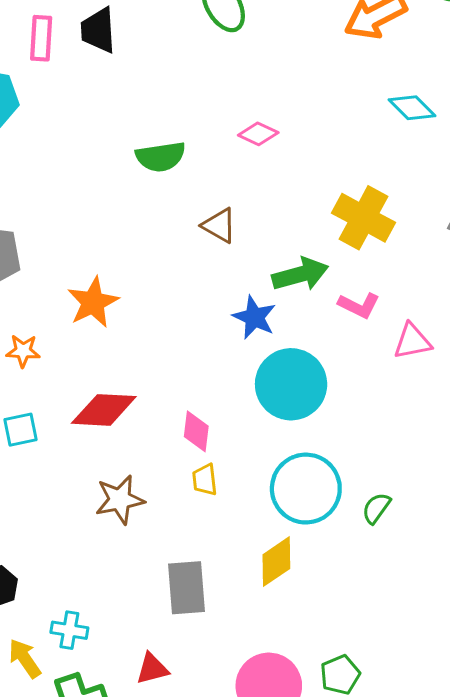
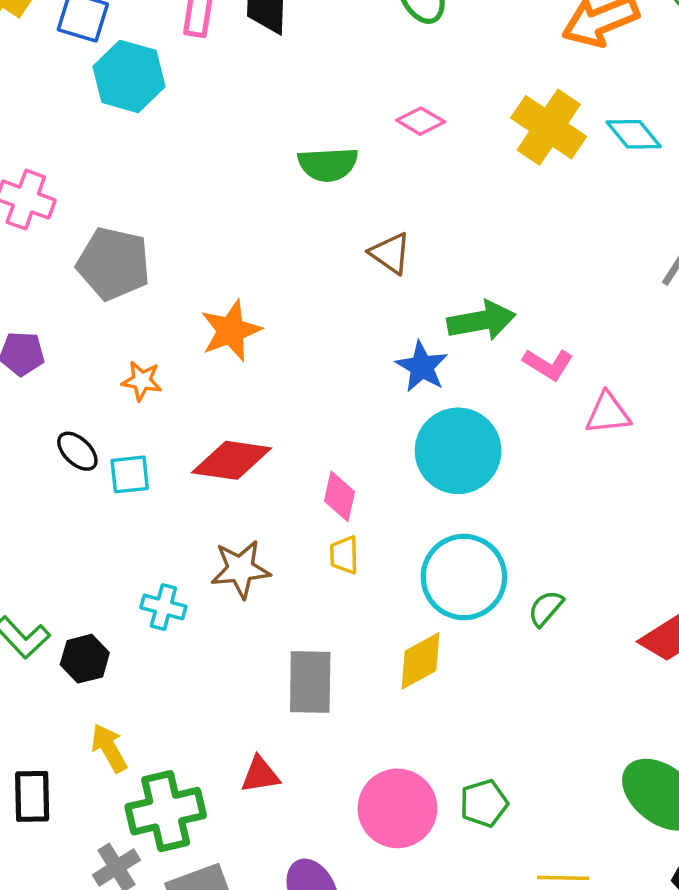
pink diamond: (258, 134) -> (421, 121), moved
yellow cross: (364, 218) -> (549, 127), moved
cyan cross: (69, 630) -> (163, 607), moved

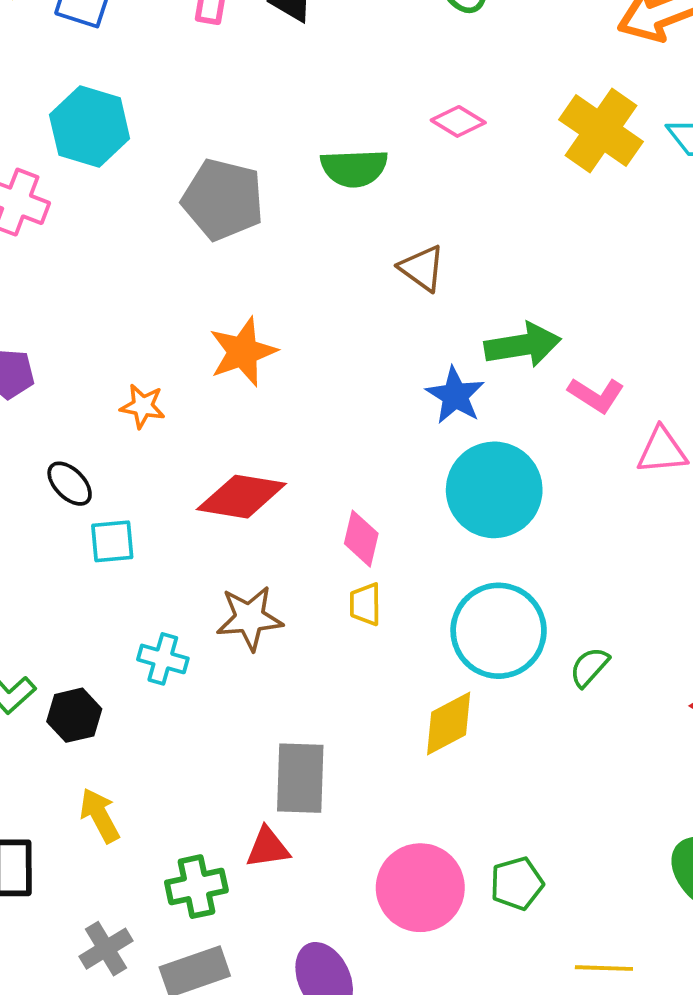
cyan hexagon: (129, 76) -> (90, 127), moved
gray pentagon: (114, 264) -> (223, 199), moved
cyan square: (130, 474) -> (112, 541), moved
gray rectangle: (310, 682) -> (300, 778), moved
green cross: (166, 811) -> (196, 887), moved, size x0.7

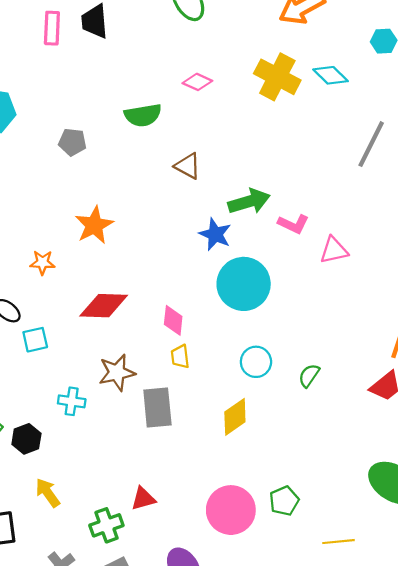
gray pentagon: (223, 199) -> (72, 142), size x0.6
cyan circle: (499, 631) -> (256, 362), size x0.6
gray rectangle: (300, 778) -> (157, 407), moved

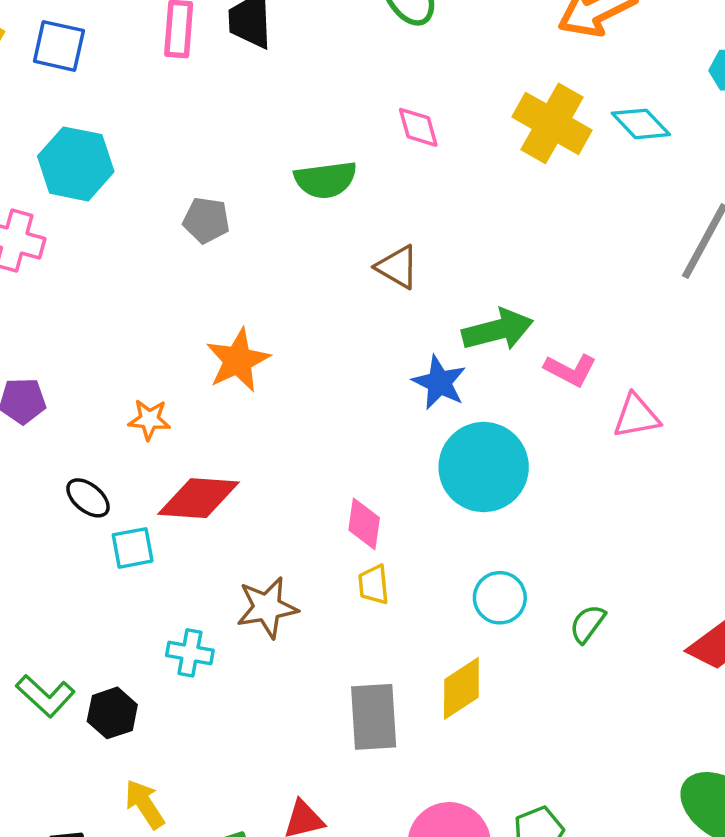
pink diamond: (197, 82) -> (418, 127), turned 48
red diamond: (104, 306) -> (199, 498), moved
gray rectangle: (157, 407) -> (374, 717), moved

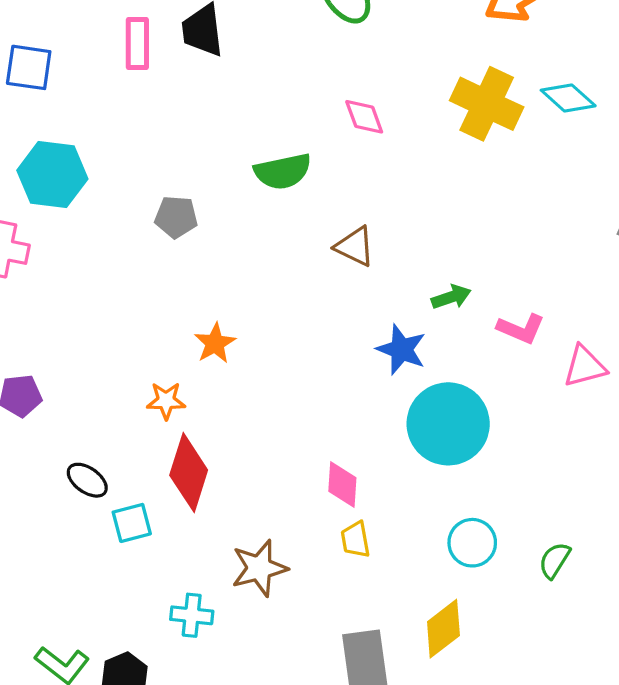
green arrow: (498, 330) -> (451, 297), size x0.6
orange star: (238, 360) -> (215, 343), size x0.7
orange star: (149, 420) -> (166, 401), moved
red diamond: (199, 498) -> (189, 473), turned -72

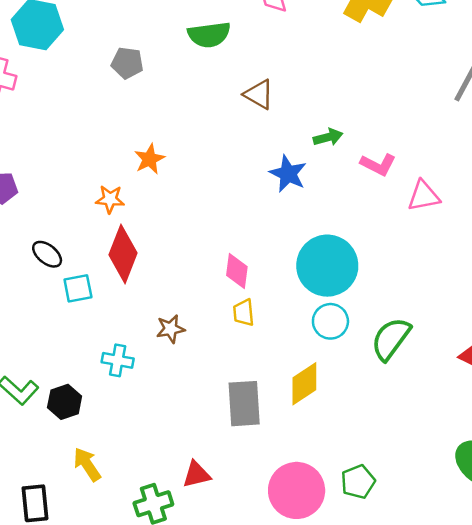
cyan circle: (448, 424) -> (327, 266), moved
green semicircle: (555, 560) -> (391, 339), size x1.6
brown star: (259, 568) -> (170, 329), size x0.7

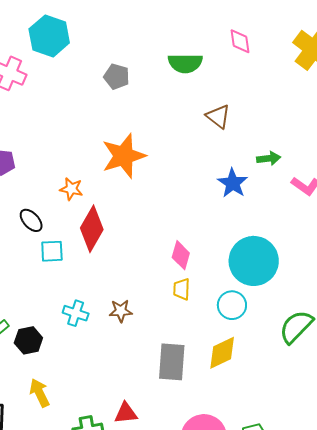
orange star: (150, 159) -> (124, 156), size x1.8
orange star: (110, 199) -> (71, 189), moved
cyan circle: (330, 321) -> (232, 305), moved
brown star: (170, 329) -> (121, 311), moved

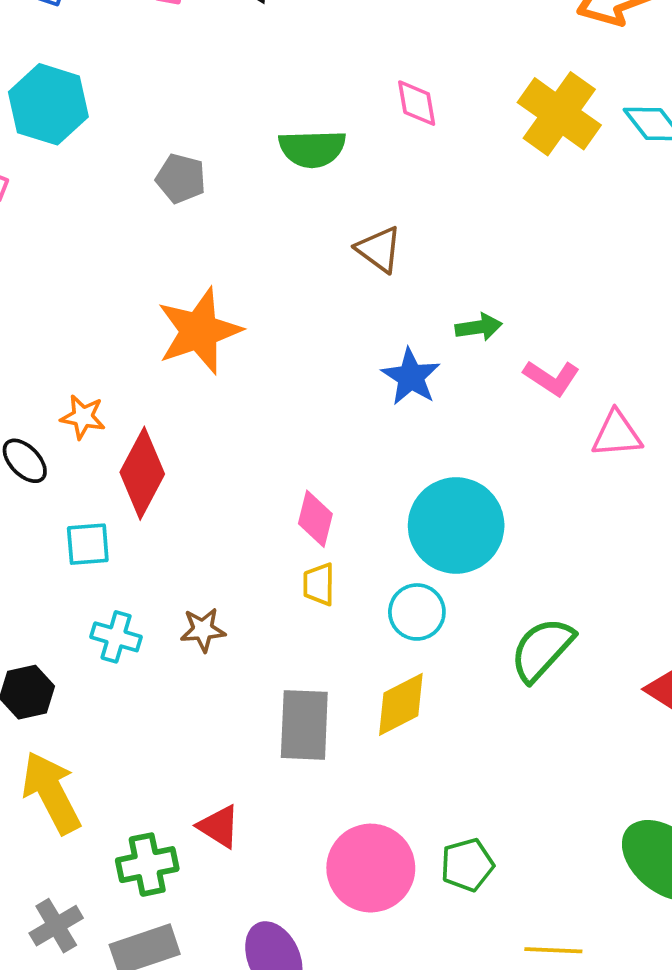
orange star: (71, 189) -> (83, 417), moved
cyan square: (52, 251) -> (88, 544), moved
yellow arrow: (39, 393) -> (51, 793), size x1.5
red triangle: (126, 413) -> (219, 826), turned 40

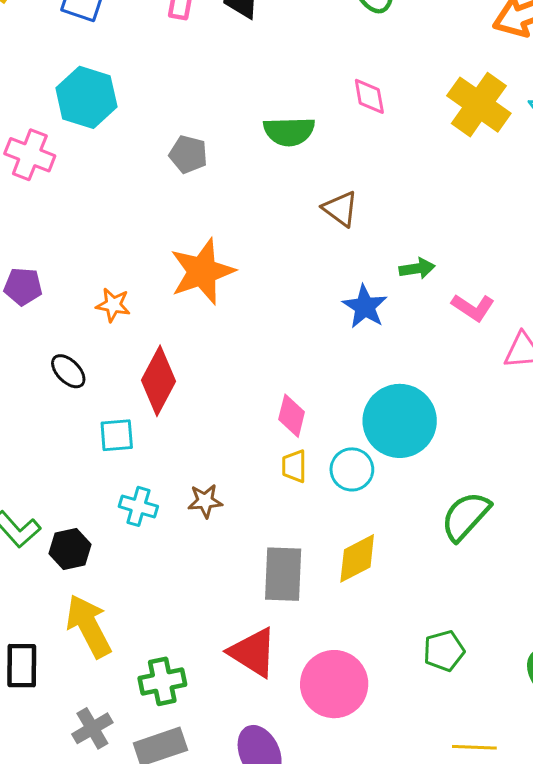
orange star: (83, 417) -> (113, 305), moved
cyan circle: (417, 612) -> (352, 469), moved
red triangle: (219, 826) -> (253, 652), moved, size x1.5
green pentagon: (467, 865) -> (444, 651), moved

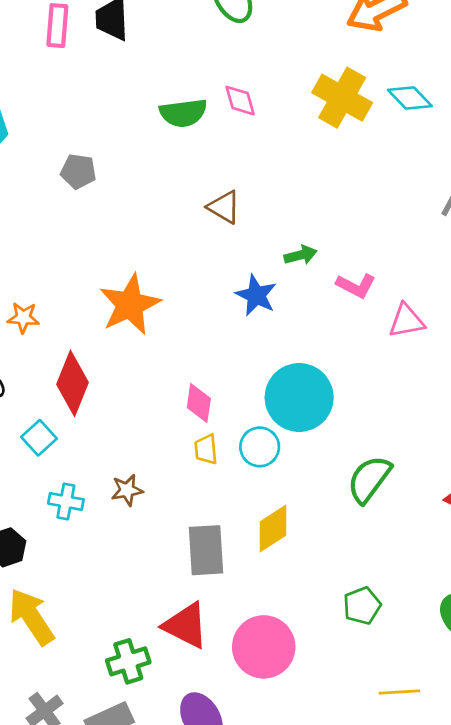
green semicircle: (289, 131) -> (183, 113), moved
orange star: (202, 271) -> (130, 305), moved
cyan square: (117, 435) -> (39, 438), turned -32
green cross: (162, 681) -> (128, 661), moved

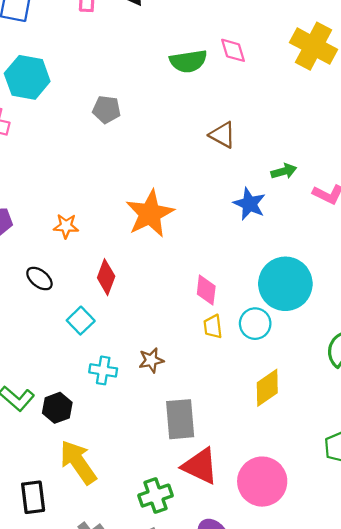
red diamond: (72, 383) -> (106, 277), size x0.7
gray rectangle: (206, 550) -> (180, 419), moved

